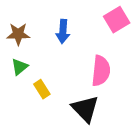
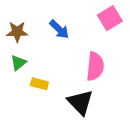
blue arrow: (63, 31) -> (59, 29), turned -50
yellow rectangle: (42, 89) -> (39, 84), turned -42

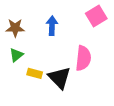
blue arrow: (59, 29) -> (52, 26), turned -132
black triangle: (80, 102) -> (60, 78), moved

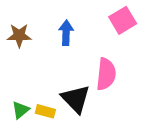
green triangle: (16, 55) -> (21, 110), moved
yellow rectangle: (35, 73) -> (45, 111), moved

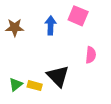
pink square: (123, 20) -> (78, 16), moved, turned -36
pink semicircle: (106, 74) -> (91, 55), moved, size x0.7

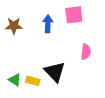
pink square: (78, 16) -> (74, 15), turned -30
green triangle: (16, 85) -> (15, 80), turned -48

